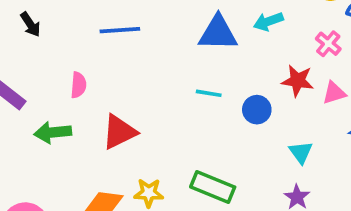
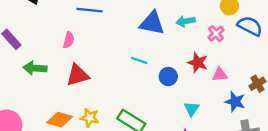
pink cross: (328, 44) -> (216, 34), moved
pink semicircle: (78, 85) -> (69, 40), moved

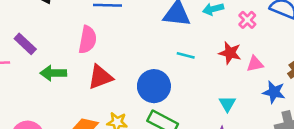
pink semicircle: (69, 40) -> (88, 40), size x1.5
cyan line: (139, 61) -> (186, 55), moved
blue circle: (168, 77) -> (154, 86), moved, size x1.6

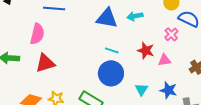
pink cross: (247, 20) -> (171, 34), moved
blue circle: (154, 86) -> (111, 73), moved
blue star: (274, 92) -> (168, 90), moved

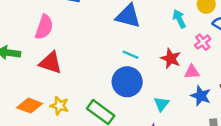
cyan arrow: (135, 16) -> (179, 19), moved, turned 70
red triangle: (45, 63) -> (50, 63), turned 30
blue star: (168, 90) -> (201, 96), moved

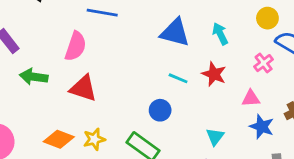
cyan arrow: (179, 19) -> (220, 34), moved
red star: (171, 58) -> (214, 74), moved
blue circle: (127, 82) -> (160, 110), moved, size x0.6
yellow star: (59, 106) -> (94, 139), turned -30

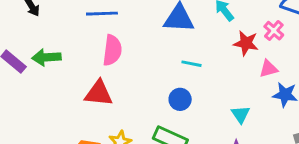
pink semicircle: (76, 46) -> (112, 50), moved
red star: (214, 74) -> (246, 43), moved
green arrow: (34, 77) -> (46, 57), moved

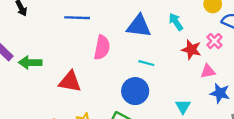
pink semicircle: (112, 50) -> (102, 47), moved
green arrow: (46, 57) -> (30, 63), moved
blue circle: (180, 99) -> (135, 91), size x1.5

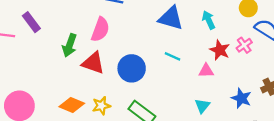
pink semicircle: (102, 47) -> (100, 29), moved
green arrow: (30, 63) -> (70, 45), moved, turned -80
pink triangle: (208, 71) -> (206, 71), moved
blue circle: (135, 91) -> (132, 68), moved

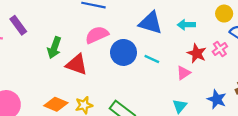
cyan arrow: (209, 20) -> (186, 25), turned -66
pink semicircle: (100, 29) -> (97, 35), moved, turned -135
blue circle: (132, 68) -> (124, 52), moved
pink triangle: (206, 71) -> (184, 73), turned -32

